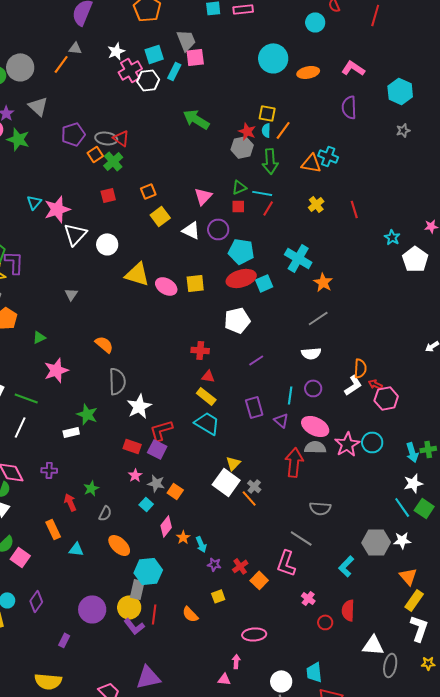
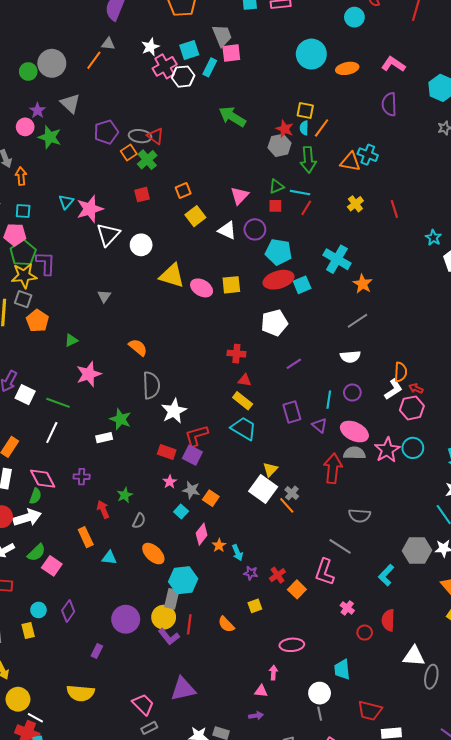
pink hexagon: (386, 398) -> (412, 408), moved
cyan trapezoid: (314, 672) -> (342, 669), moved

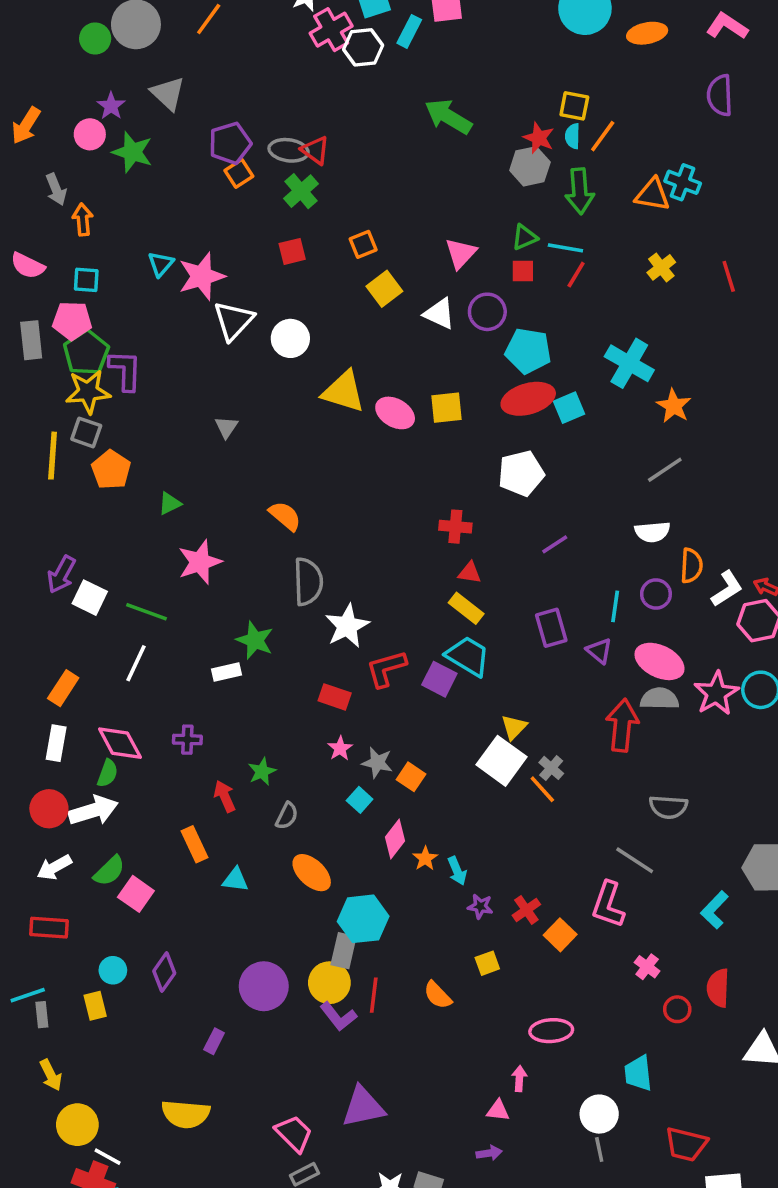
orange square: (129, 153) -> (239, 173), moved
orange semicircle: (401, 372) -> (691, 566), moved
purple square: (192, 455) -> (439, 679), moved

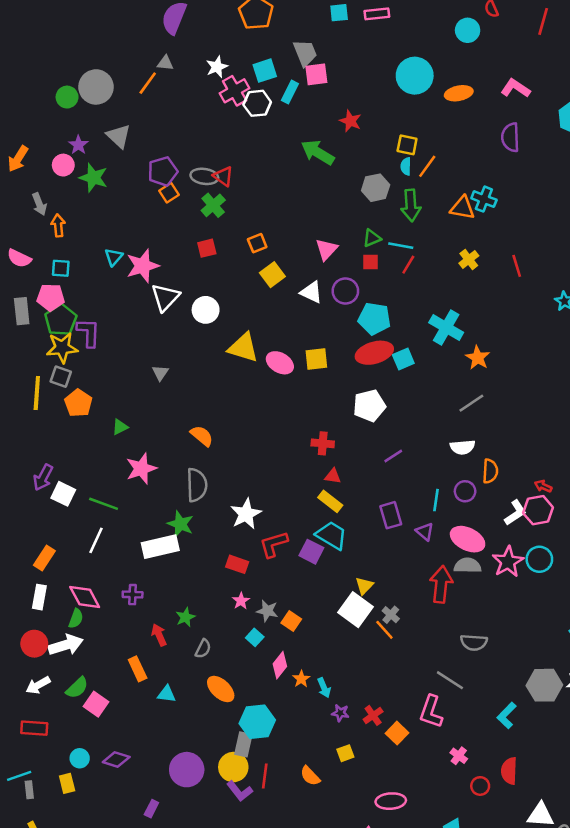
red star: (539, 138) -> (350, 121), moved
gray semicircle: (308, 582) -> (197, 485), moved
white L-shape: (727, 589) -> (515, 513), moved
white rectangle: (226, 672) -> (160, 547), size x1.8
purple diamond: (164, 972) -> (116, 760), turned 72

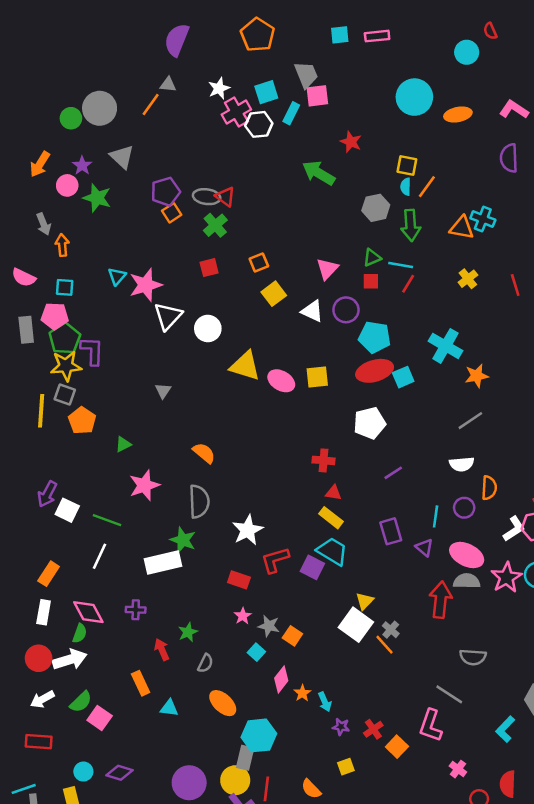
orange arrow: (18, 159) -> (40, 164), moved
orange star: (478, 358) -> (477, 376), turned 30

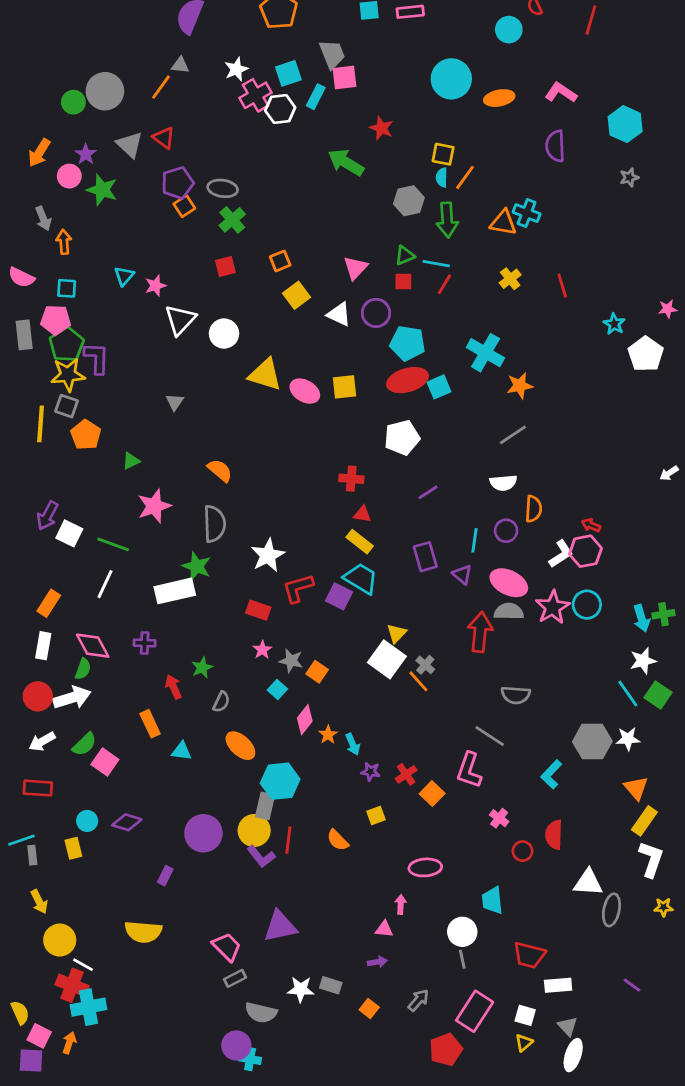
red triangle: (225, 197) -> (164, 138), moved
pink star: (146, 285) -> (156, 286), size x0.6

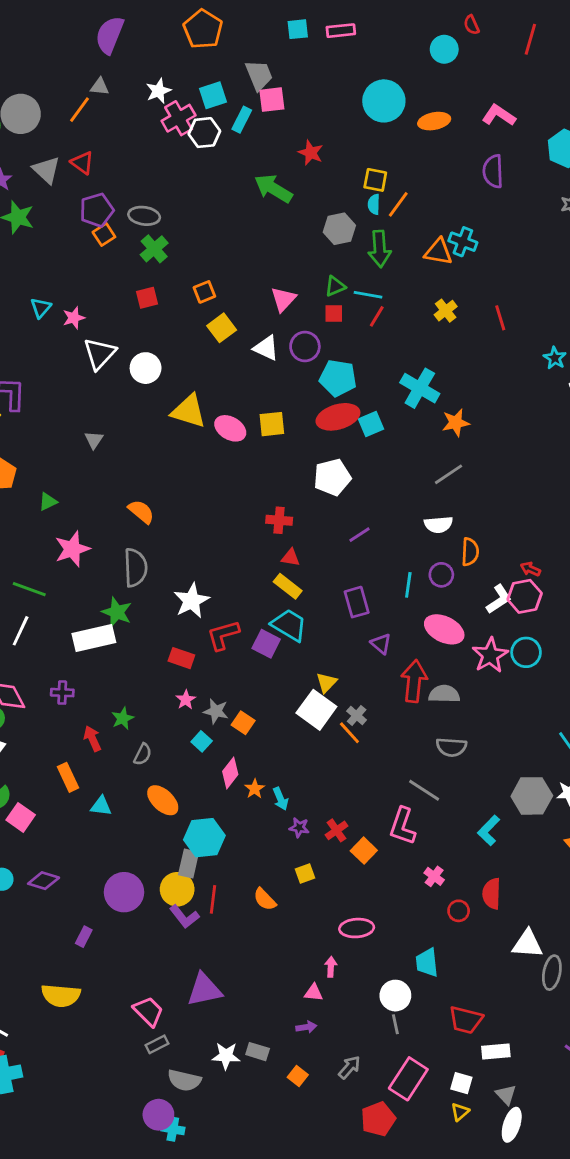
purple triangle: (462, 574) -> (381, 644), moved
gray semicircle: (509, 611) -> (444, 694), moved

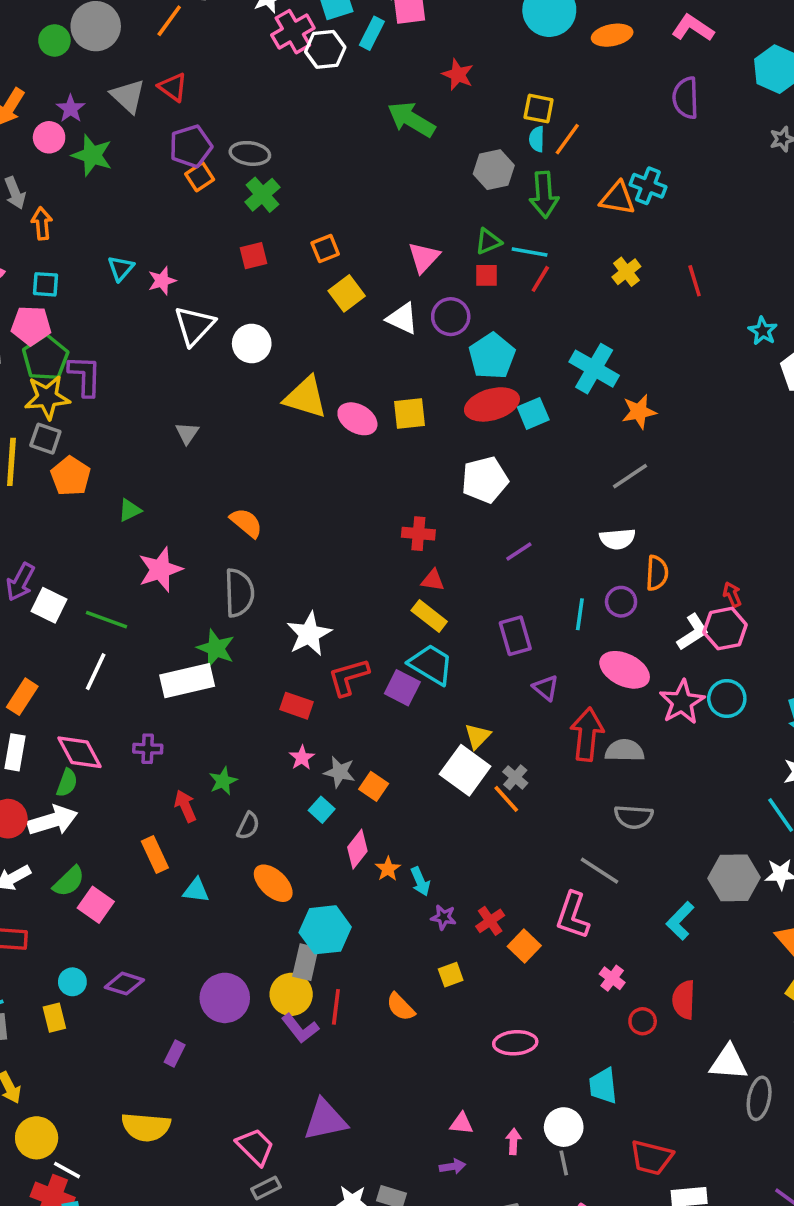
cyan pentagon: (338, 378) -> (492, 356), turned 30
red arrow: (530, 569) -> (732, 595), turned 42
pink arrow: (331, 967) -> (513, 1141), moved

